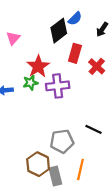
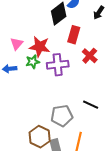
pink triangle: (13, 38) -> (17, 44), moved
red star: (38, 66) -> (40, 47), turned -30
red cross: (97, 66) -> (90, 56), moved

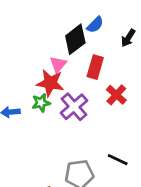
pink triangle: (17, 44) -> (58, 64), moved
purple cross: (58, 65) -> (74, 107), turned -35

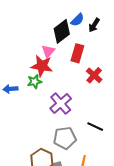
black arrow: (128, 38) -> (94, 25), moved
purple cross: (74, 107) -> (61, 104), moved

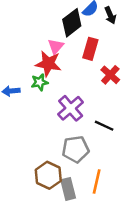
black arrow: (94, 25) -> (110, 15), turned -56
black line: (95, 127) -> (104, 126), moved

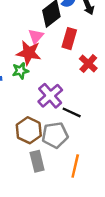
black line: (104, 126) -> (72, 112), moved
brown hexagon: (48, 175) -> (29, 130), moved
gray rectangle: (68, 189) -> (37, 161), moved

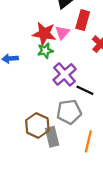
pink triangle: (36, 36) -> (62, 32), moved
green star: (20, 71) -> (45, 51), moved
brown hexagon: (29, 130) -> (37, 125), moved

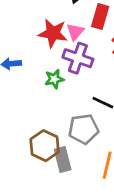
green star: (45, 51) -> (54, 79), moved
purple cross: (65, 74) -> (78, 58), moved, turned -30

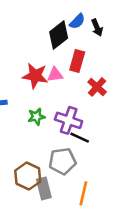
pink triangle: (75, 32) -> (55, 75), turned 42
purple cross: (78, 58) -> (69, 120), moved

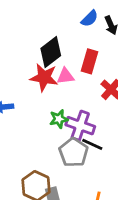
black diamond: (59, 35) -> (51, 52), moved
green star: (36, 117) -> (59, 119), moved
gray pentagon: (62, 161) -> (74, 152), moved, turned -30

